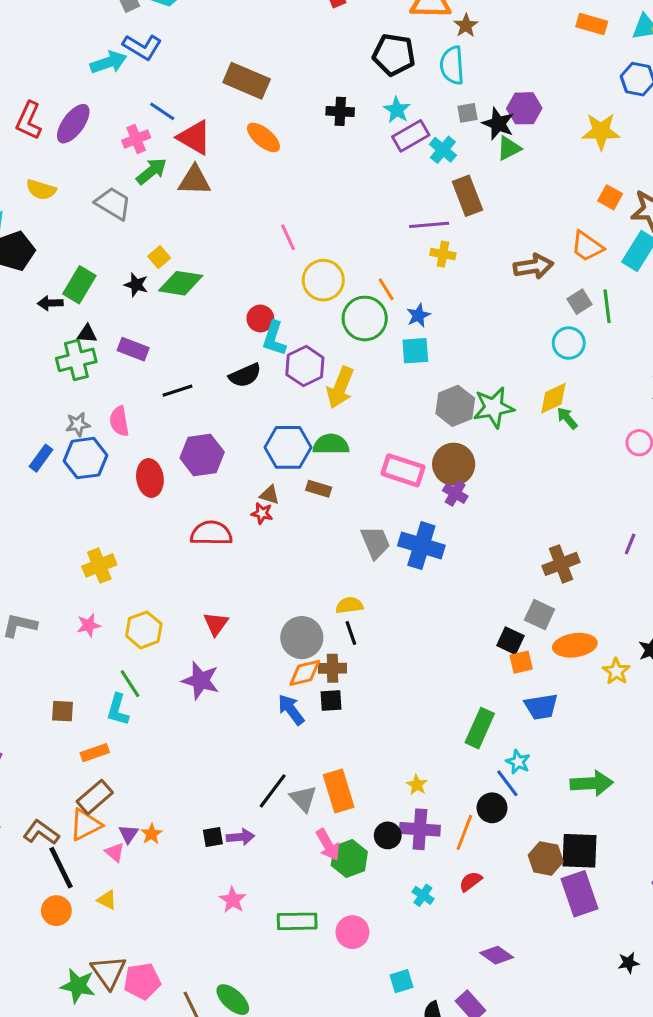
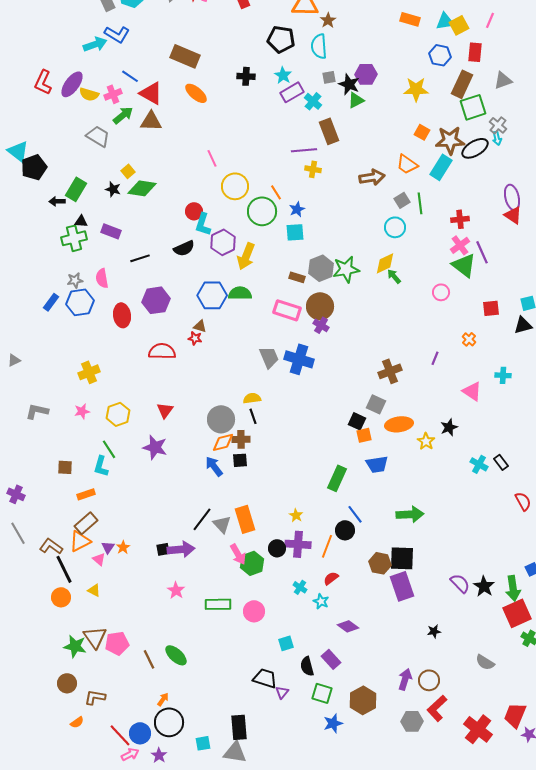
yellow semicircle: (41, 190) -> (89, 94), moved
brown rectangle: (319, 489) -> (297, 277), moved
cyan star: (518, 762) -> (321, 601), moved
purple arrow: (240, 837) -> (181, 549), size x1.5

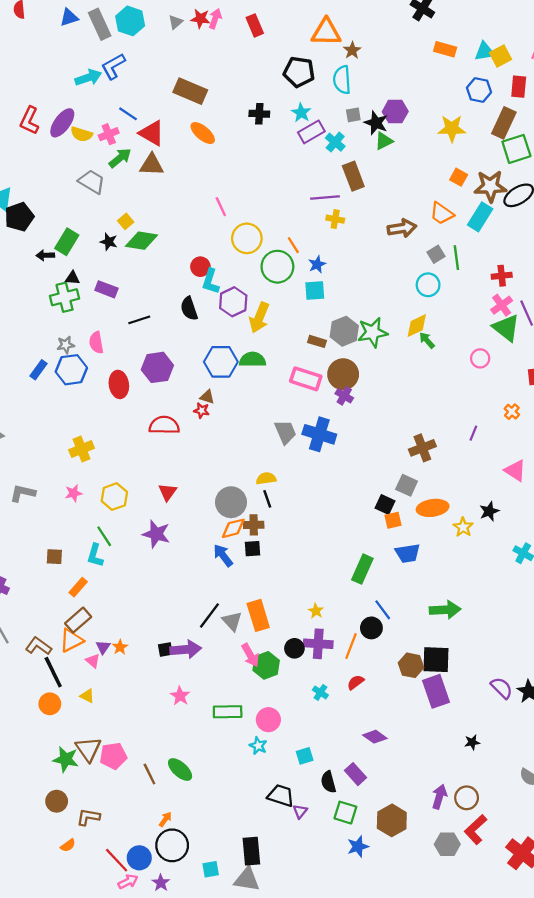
blue L-shape: (117, 34) -> (113, 66), turned 120
black semicircle: (184, 248) -> (189, 309), turned 95
orange rectangle: (86, 494) -> (78, 587), turned -30
cyan star: (321, 601) -> (258, 746), moved

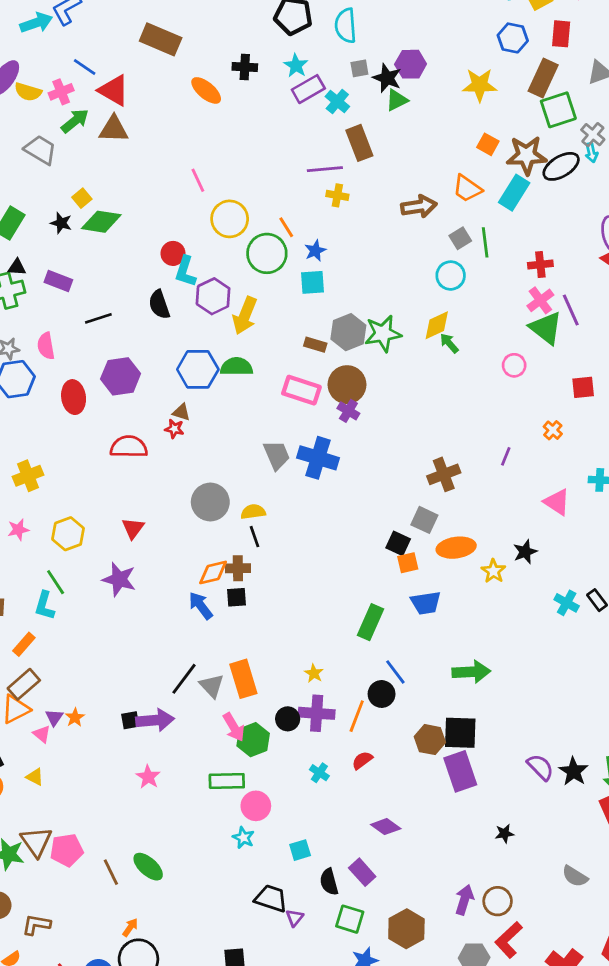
orange ellipse: (203, 133) -> (206, 90), moved
gray circle: (231, 502) -> (210, 502), moved
green rectangle: (228, 712) -> (227, 781), moved

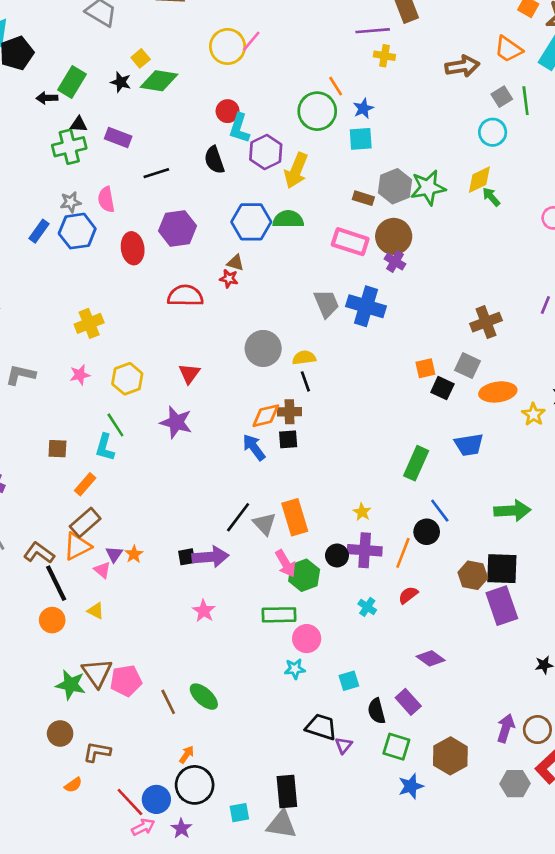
pink line: (198, 180) -> (251, 41), turned 65
yellow circle: (230, 219) -> (228, 47), moved
orange square: (408, 563) -> (425, 368), moved
cyan star: (243, 838) -> (295, 669), turned -30

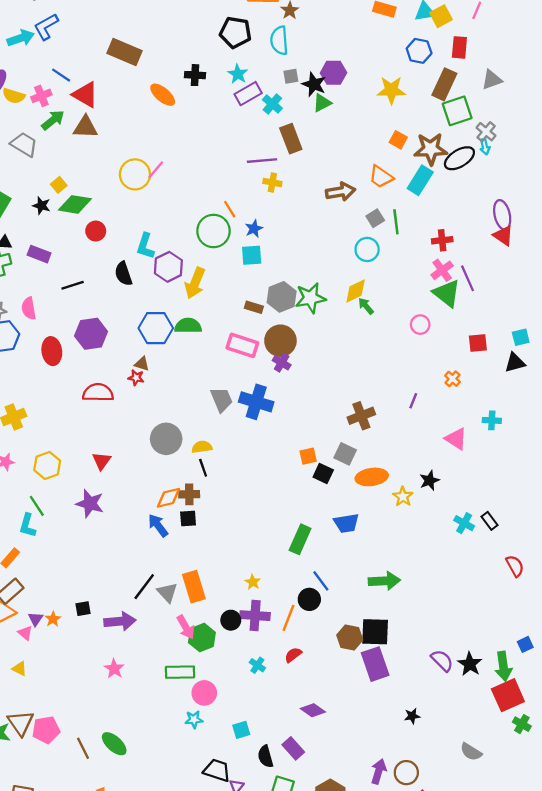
red circle: (228, 111) -> (96, 231), moved
black square: (187, 557) -> (83, 609), moved

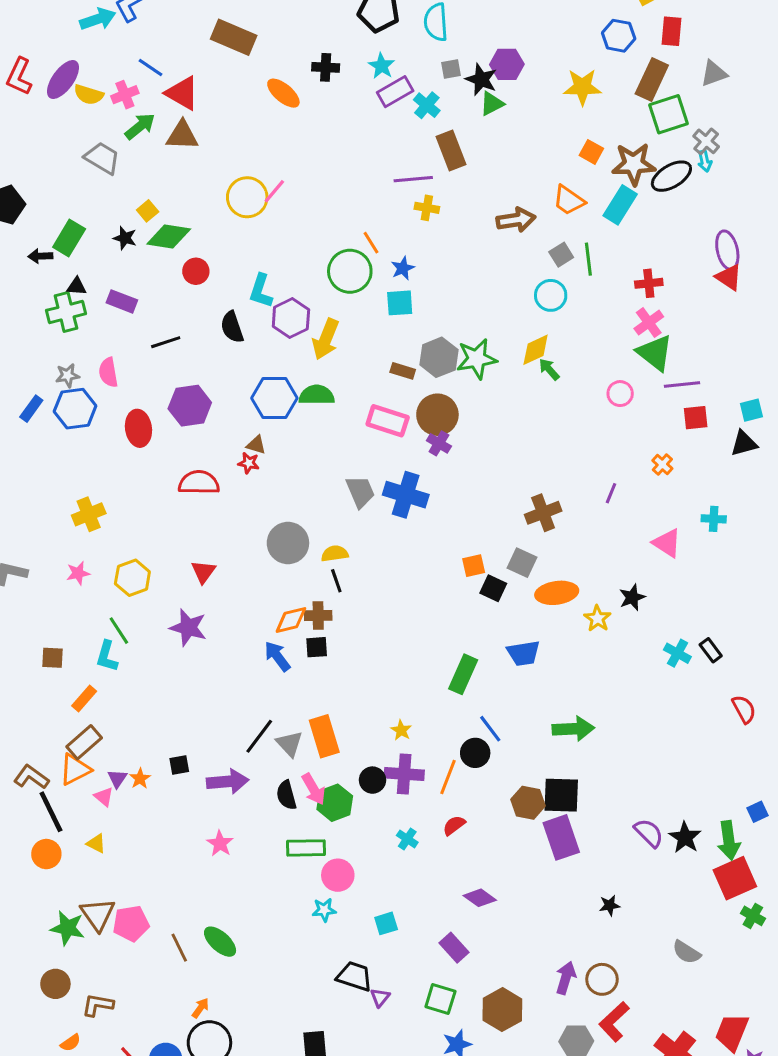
purple line: (468, 278) -> (682, 384), moved, turned -72
black semicircle: (265, 756) -> (286, 795), moved

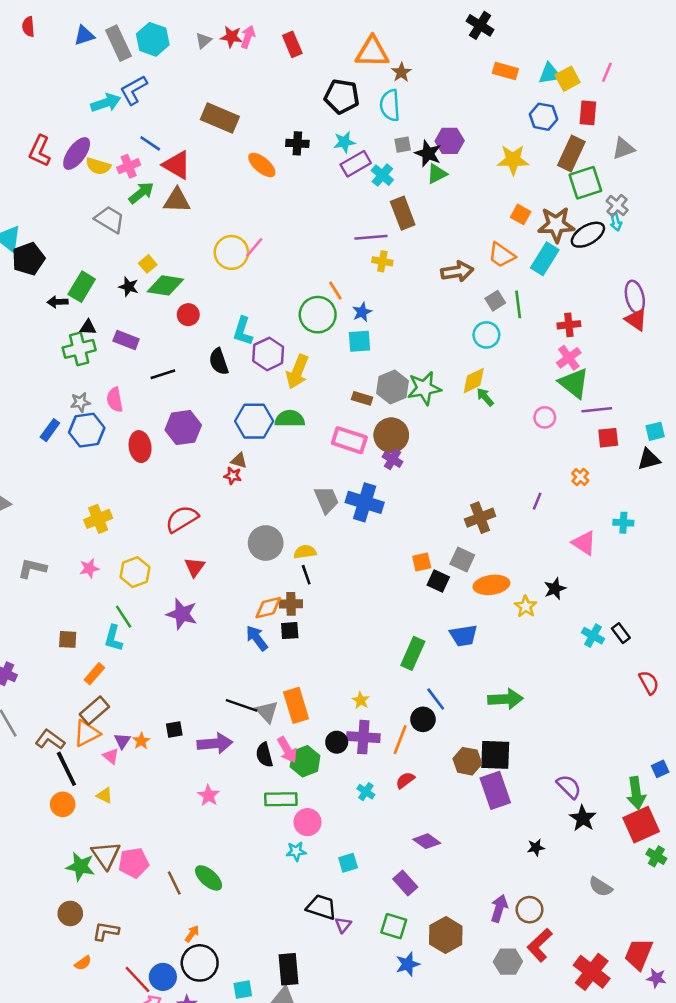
cyan star: (382, 66) -> (344, 142), turned 30
red semicircle: (199, 483) -> (182, 519), moved, turned -32
black line: (259, 736) -> (242, 705), turned 72
black star: (685, 837) -> (583, 818), moved

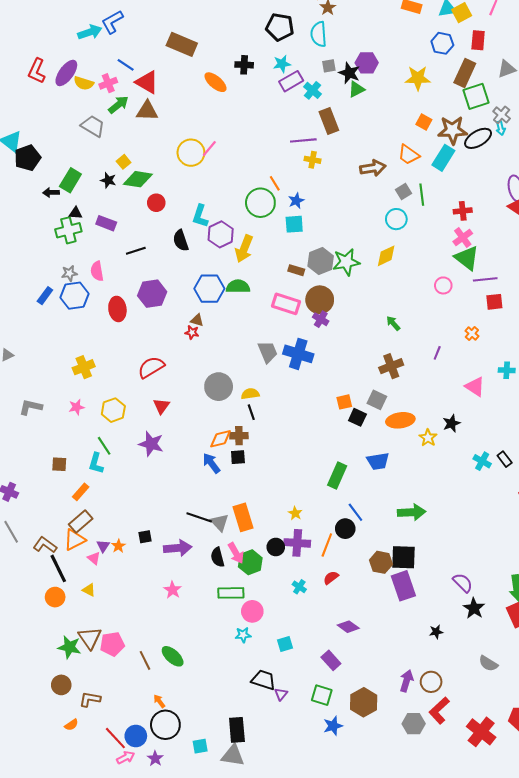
green arrow: (485, 397) -> (393, 323), moved
orange arrow: (192, 934) -> (159, 701), turned -72

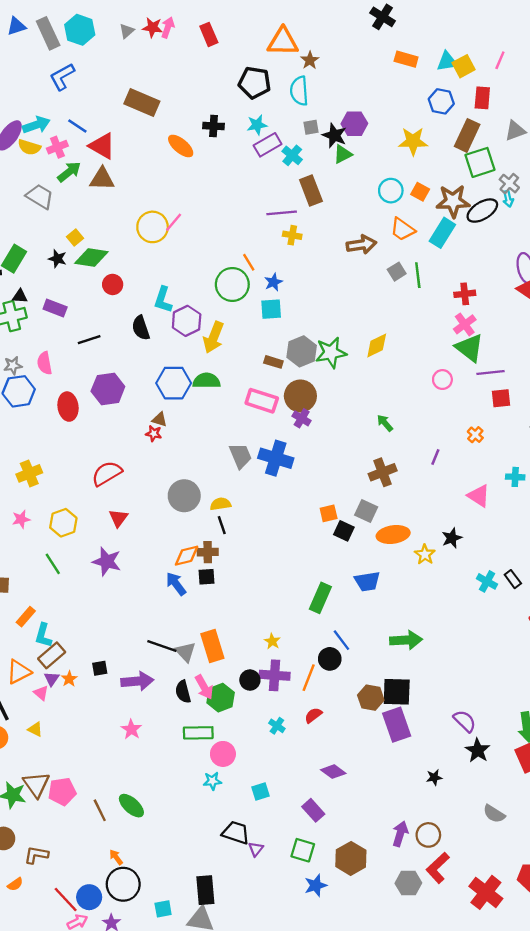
cyan arrow: (90, 32) -> (36, 125), moved
cyan circle: (396, 219) -> (391, 191), moved
cyan L-shape: (96, 463) -> (43, 635), moved
brown rectangle: (81, 521) -> (52, 655), moved

